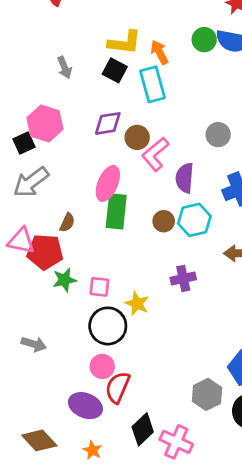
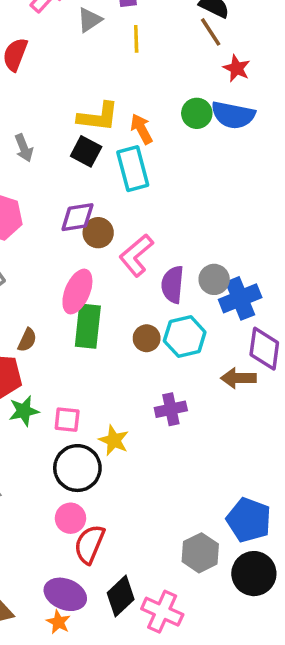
gray circle: (218, 135) -> (214, 279), moved
brown circle: (137, 137) -> (98, 233), moved
purple ellipse: (85, 406) -> (65, 594), moved

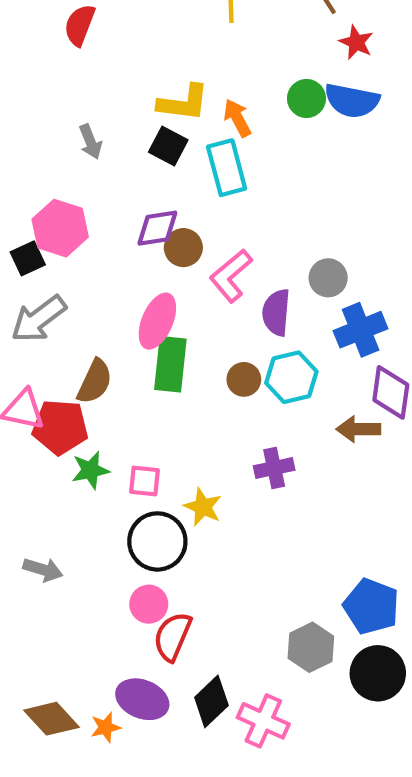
gray circle: (214, 279) -> (328, 278), moved
brown semicircle: (27, 340) -> (95, 382), size x1.5
orange star: (58, 622) -> (106, 727), moved, turned 30

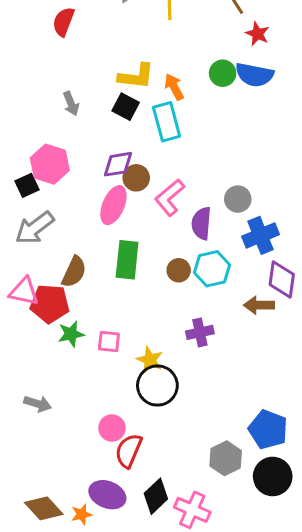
pink ellipse: (157, 321) -> (113, 205), moved
black circle: (157, 541) -> (157, 386), moved

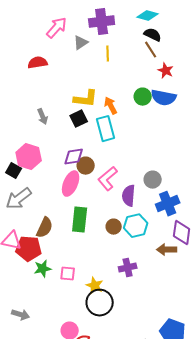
red semicircle: (63, 22) -> (38, 63), turned 60
black square: (126, 107) -> (79, 119), turned 36
black square: (27, 185) -> (14, 171), turned -35

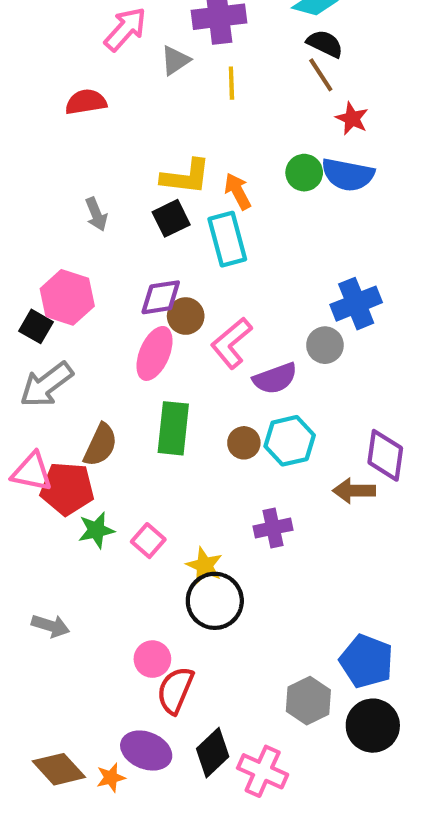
purple semicircle: (129, 196) -> (275, 378), turned -115
blue cross: (168, 204) -> (356, 304), moved
pink square: (68, 274) -> (148, 541), turned 35

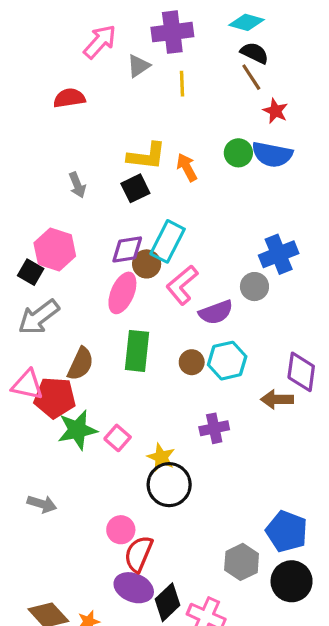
cyan rectangle: (227, 239) -> (168, 241), moved, turned 42
green star: (96, 530) -> (77, 430), size x1.4
purple ellipse: (146, 751) -> (134, 588), moved

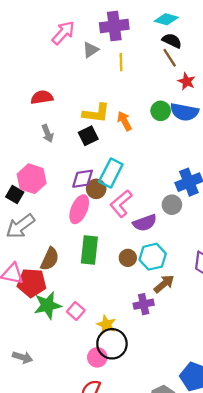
red semicircle: (69, 98) -> (42, 97), moved
brown arrow: (277, 399) -> (164, 284), moved, turned 140
pink circle: (121, 530) -> (97, 357), moved

